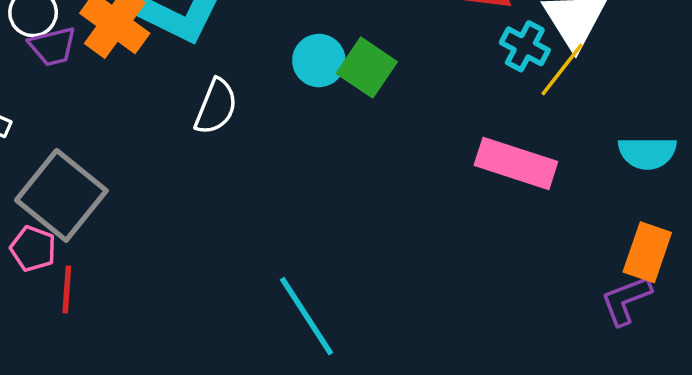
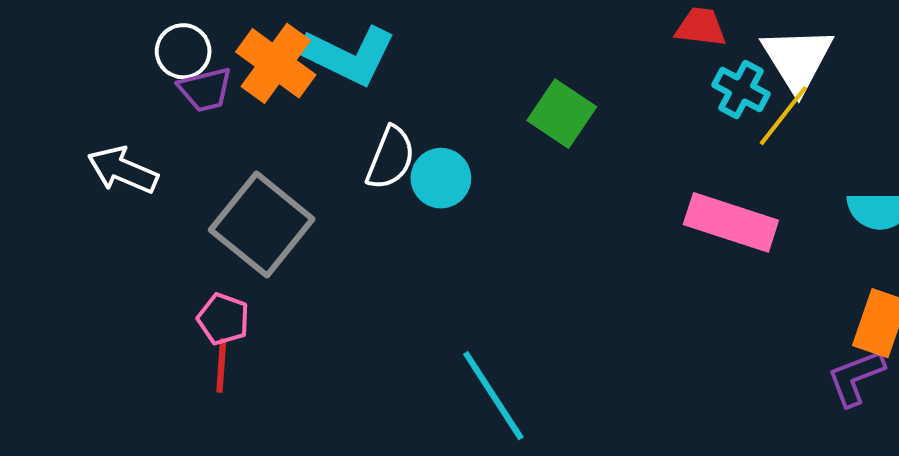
cyan circle: (319, 61) -> (441, 178), moved
gray square: (61, 195) -> (262, 224), moved
pink pentagon: (33, 249) -> (223, 319), moved

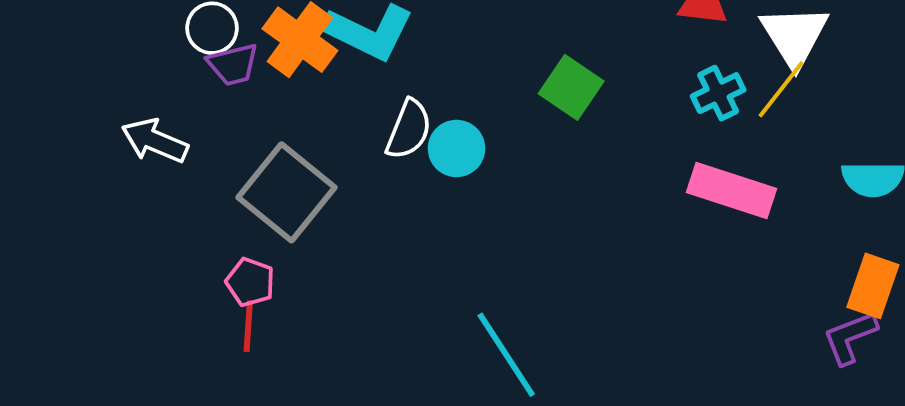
cyan cross: (741, 89) -> (718, 93), moved, turned 36

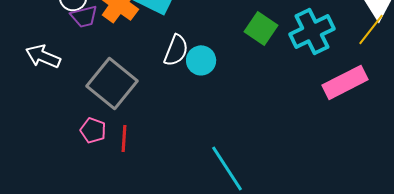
cyan cross: (718, 93) -> (312, 31), moved, size x1.6
pink rectangle: (731, 190) -> (345, 82), turned -45
red line: (248, 326) -> (124, 138), moved

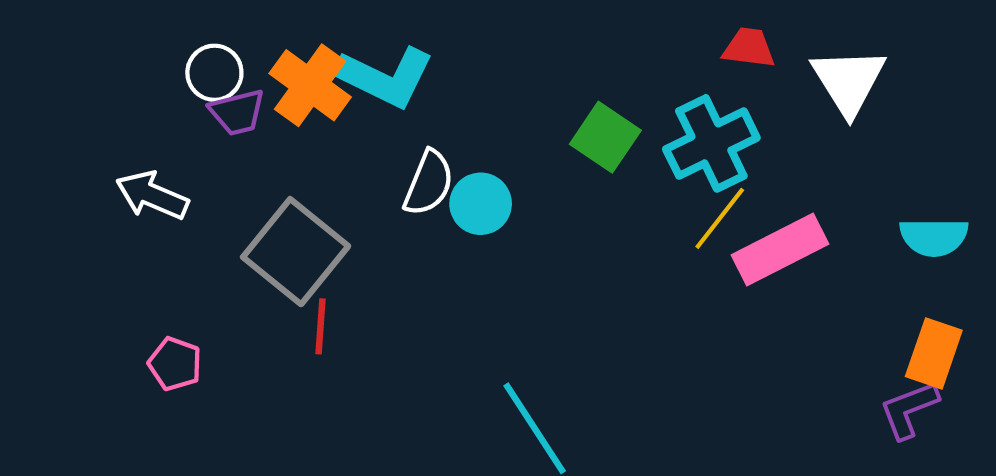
yellow line: (371, 29) -> (720, 218), moved
pink pentagon: (93, 130) -> (175, 364), moved
red line: (124, 138) -> (320, 326), moved

